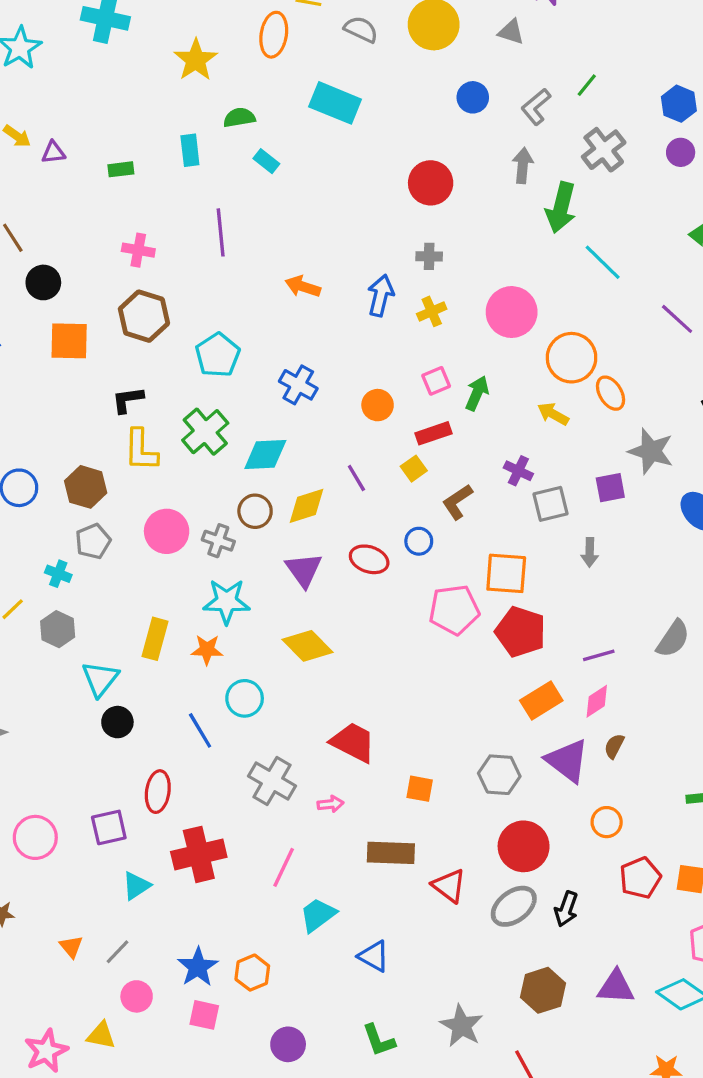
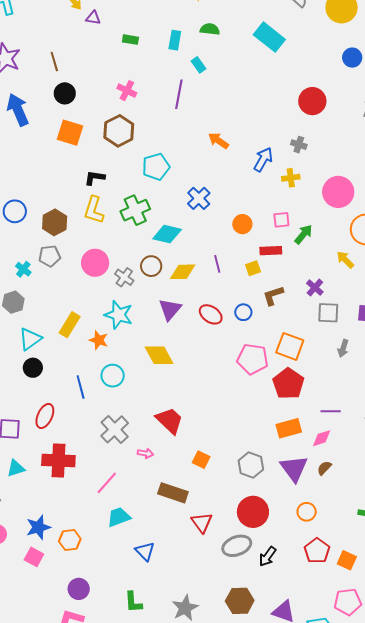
cyan rectangle: (266, 161) -> (198, 65), moved
red pentagon: (640, 878) -> (317, 551), turned -30

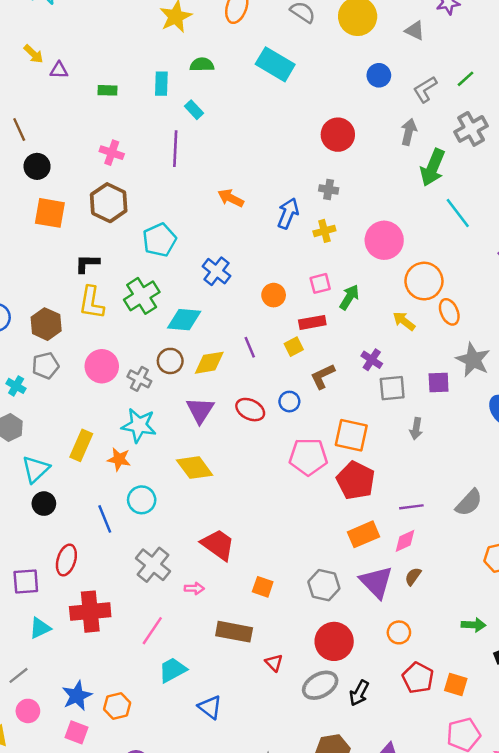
red triangle: (202, 522) -> (274, 663), size x0.7

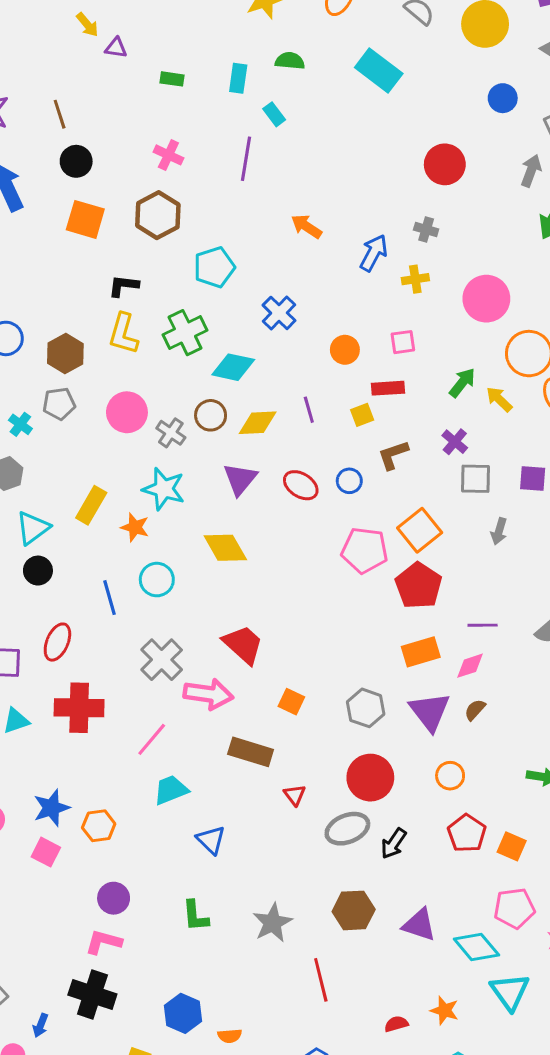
green arrow: (349, 297) -> (462, 383), moved
orange square: (351, 435) -> (420, 530), turned 32
pink arrow: (194, 588) -> (208, 694), size x2.0

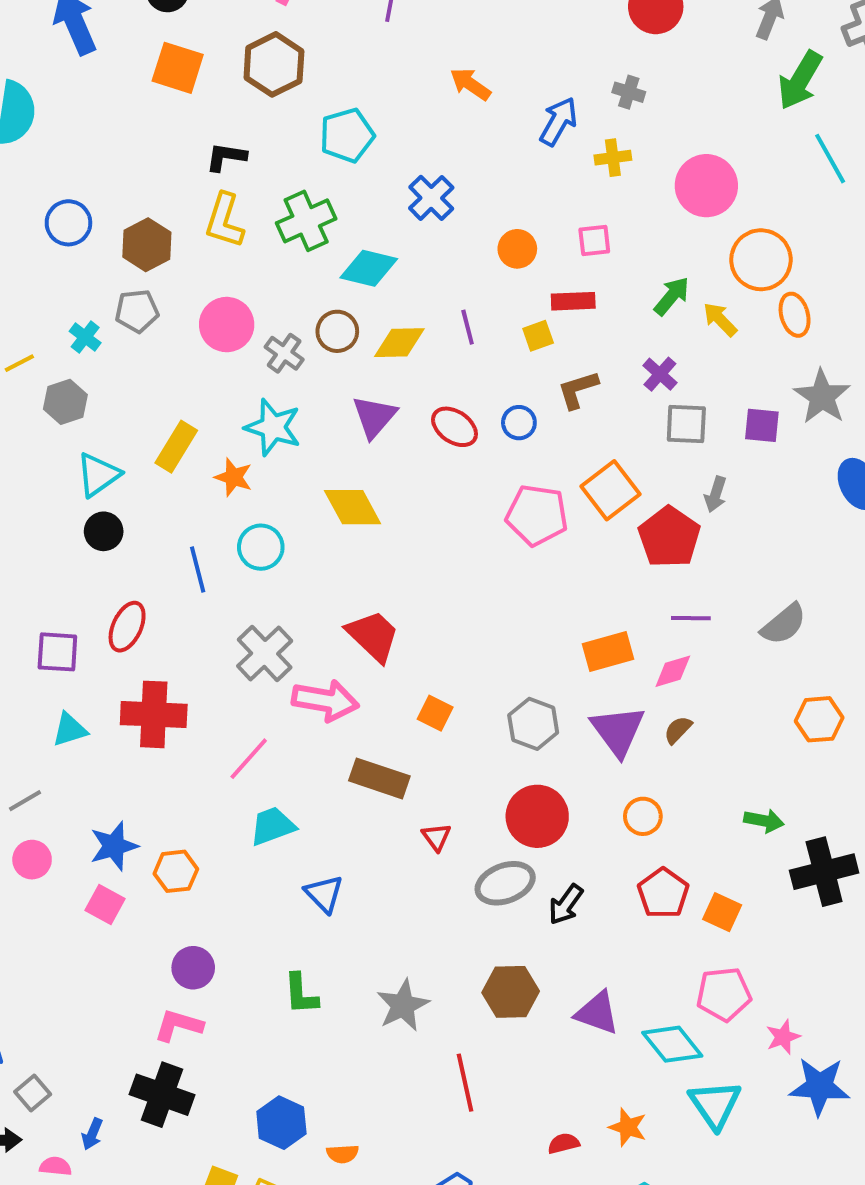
red pentagon: (419, 586) -> (669, 537), moved

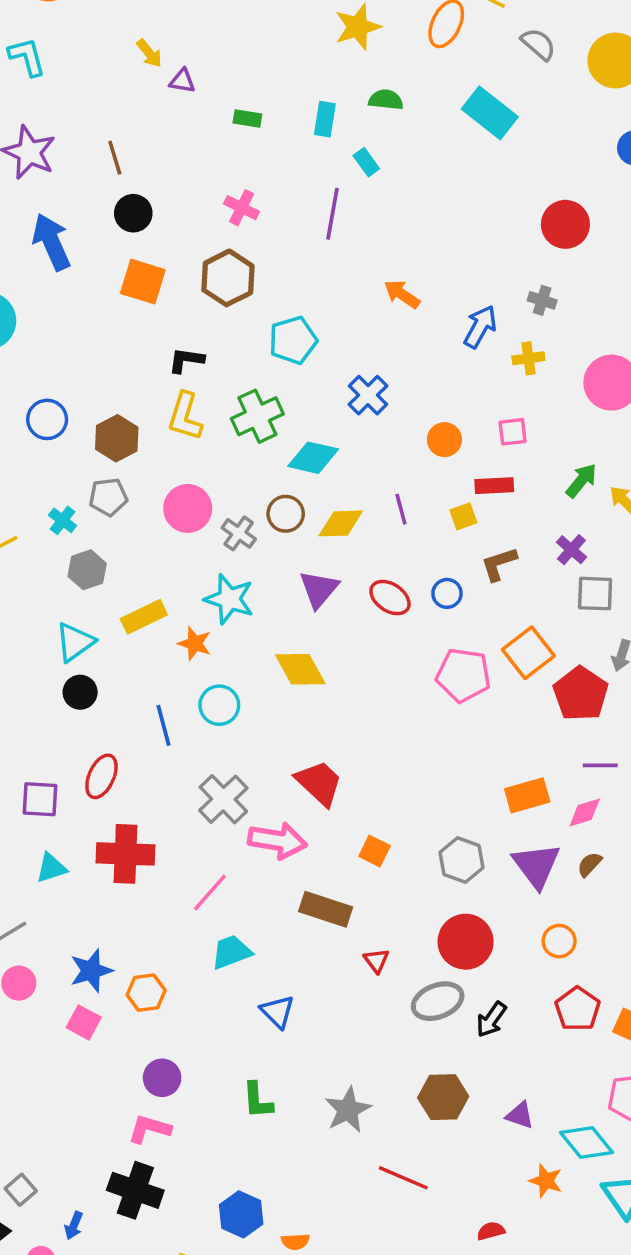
gray hexagon: (65, 402) -> (87, 570), moved
yellow rectangle: (176, 447) -> (144, 617), turned 33
purple triangle: (597, 1013) -> (520, 1115), size x0.7
red line: (465, 1083) -> (403, 1178), turned -54
orange star: (628, 1127) -> (546, 1181), moved

